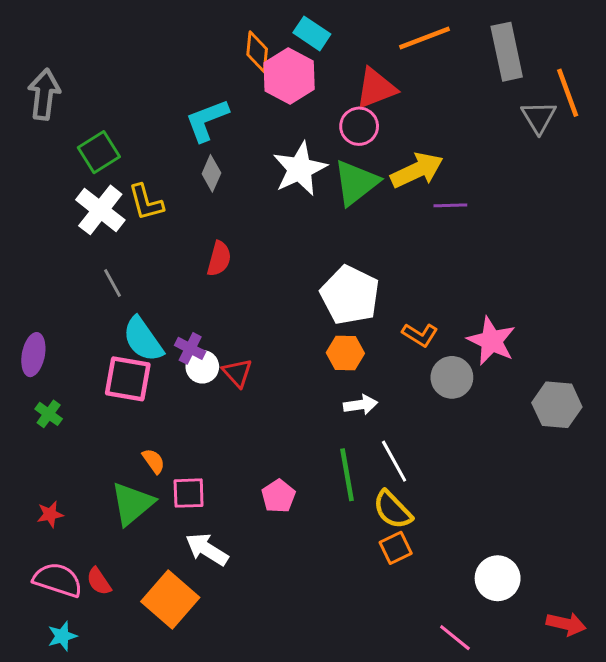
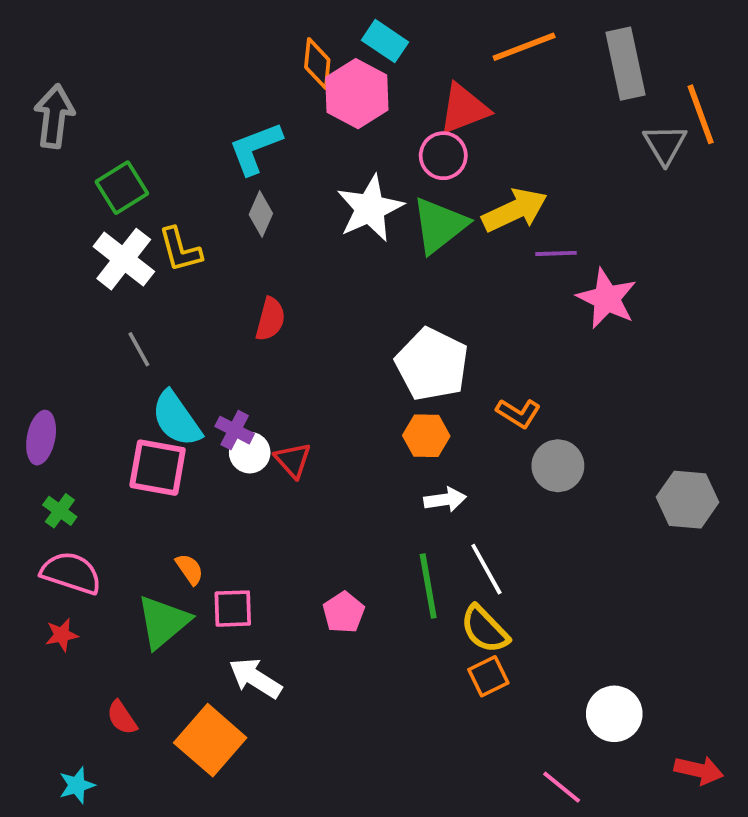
pink star: (491, 341) -> (607, 299), moved
pink semicircle: (58, 580) -> (71, 573), moved

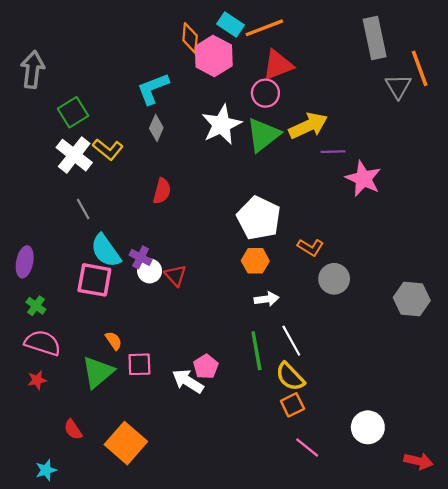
orange line: (524, 47) -> (264, 28), moved
yellow L-shape: (180, 250) -> (108, 149), turned -36
white arrow: (255, 678) -> (188, 381), moved
pink line: (562, 787) -> (307, 448), moved

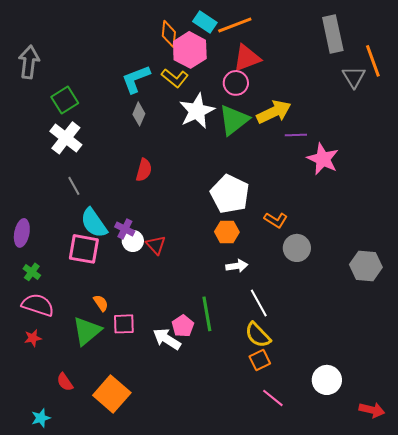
yellow L-shape: (108, 149) -> (175, 78), moved
green line: (256, 351) -> (207, 314), moved

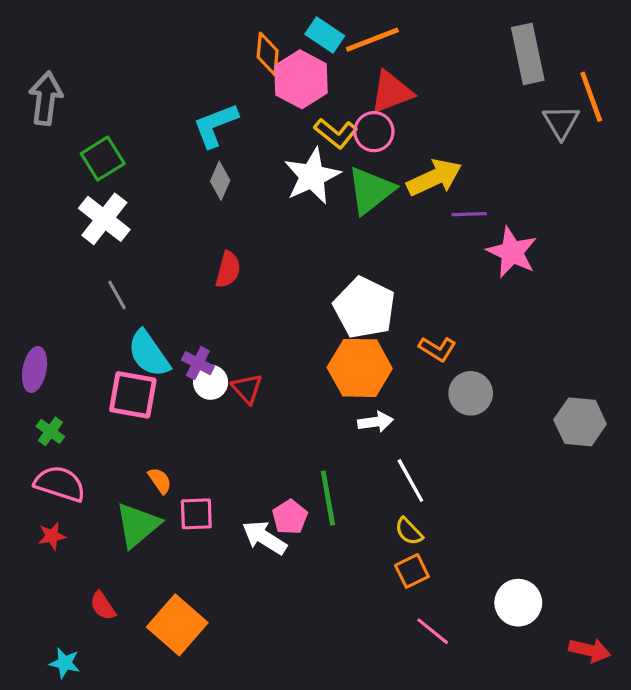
yellow L-shape: (175, 78) -> (336, 133), moved
orange hexagon: (227, 232) -> (360, 368), size x1.6
yellow semicircle: (258, 335) -> (409, 531), size x0.7
cyan star: (41, 418) -> (65, 663), turned 30

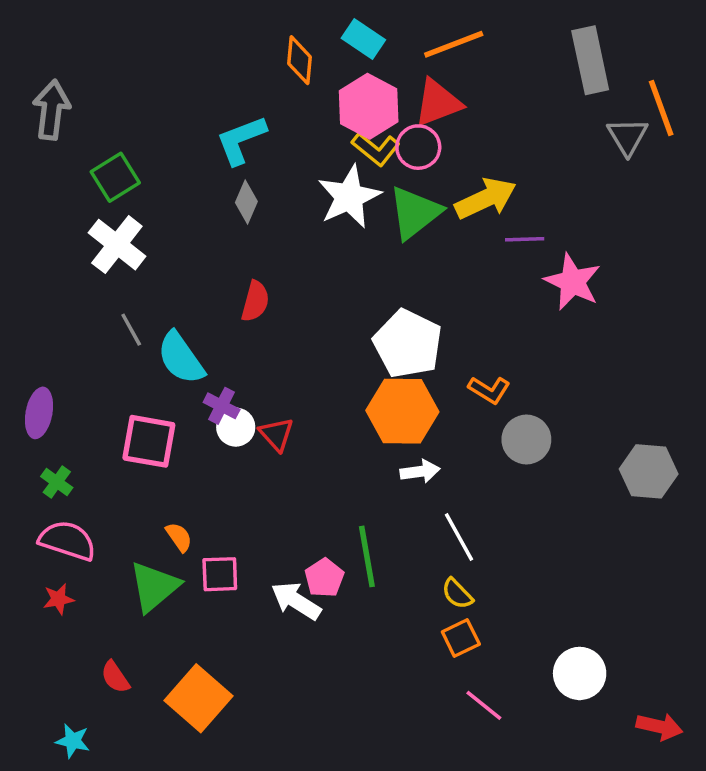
orange line: (372, 40) -> (454, 44), moved
pink hexagon: (301, 79) -> (369, 106), moved
cyan semicircle: (149, 354) -> (181, 358), moved

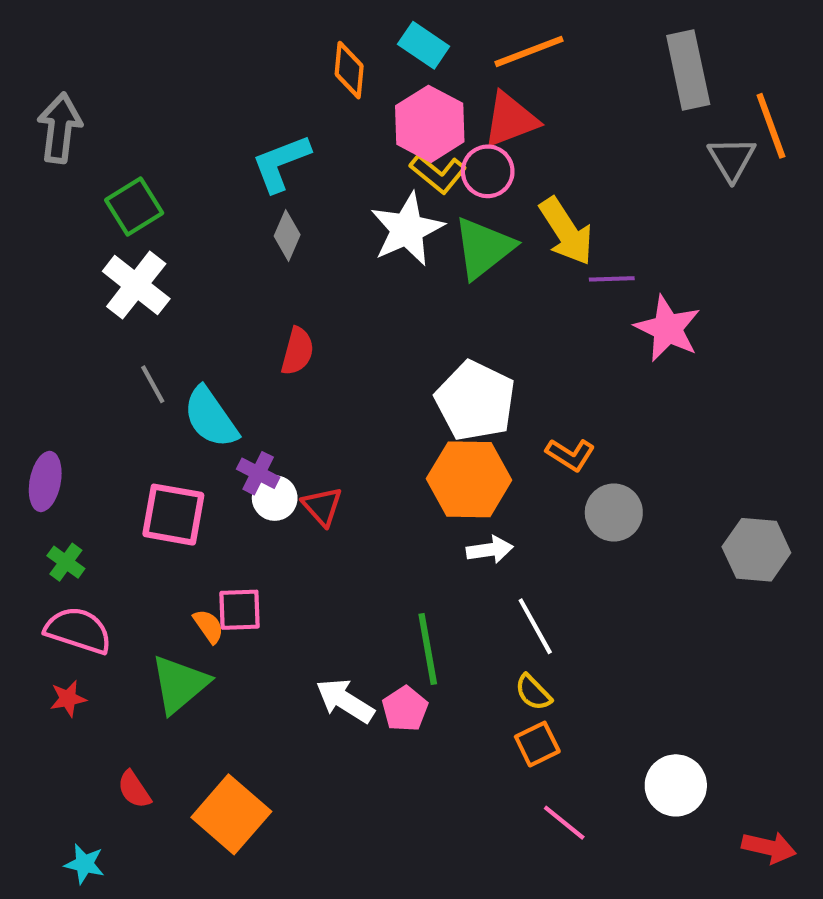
yellow arrow: (486, 198) -> (566, 231), turned 82
pink square: (220, 574) -> (240, 610), moved
pink pentagon: (324, 578) -> (405, 709), moved

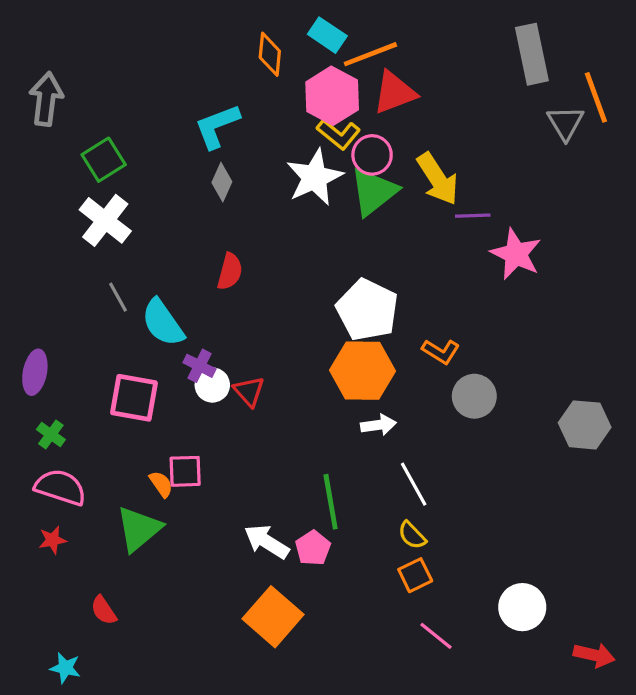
orange line: (529, 51) -> (370, 54), moved
pink circle: (488, 171) -> (372, 155), moved
orange square: (231, 814) -> (273, 617), moved

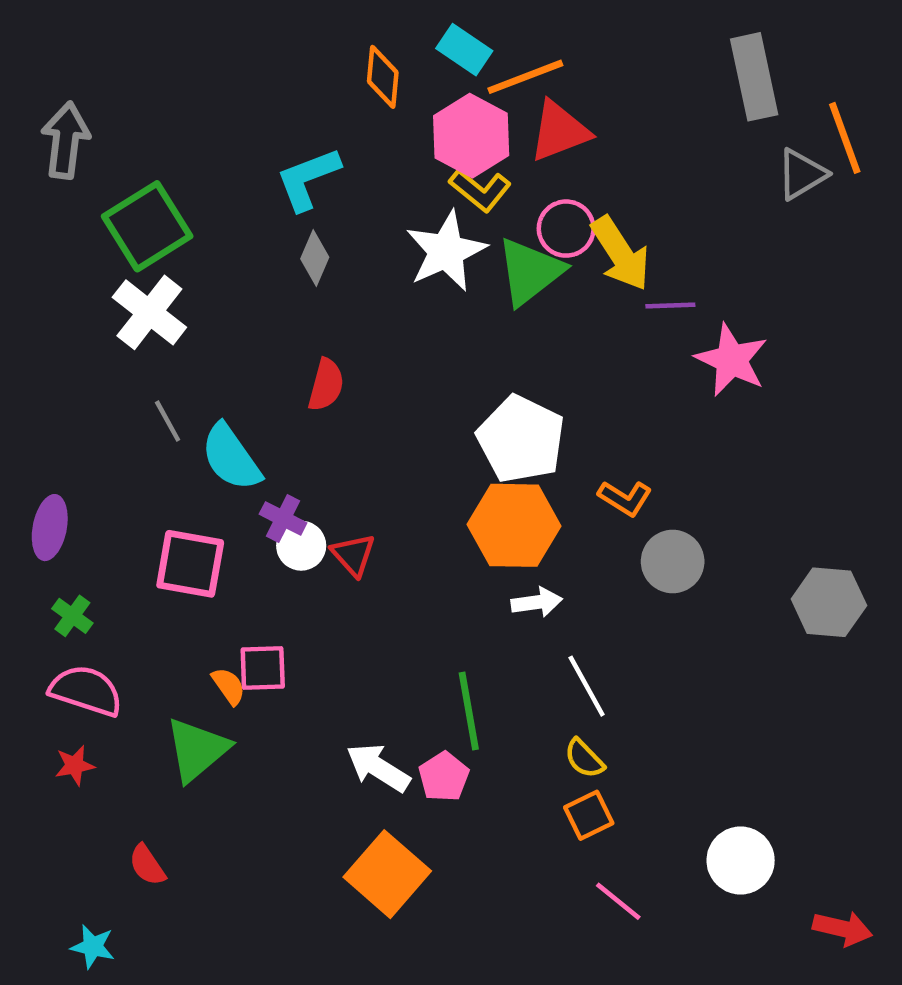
gray triangle: (565, 123) -> (802, 174), turned 30
pink circle: (372, 155) -> (566, 229), moved
green square: (104, 160) -> (147, 226), size x1.4

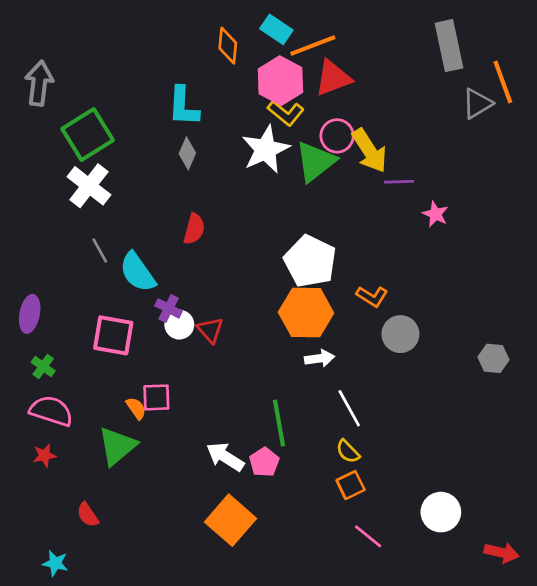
cyan L-shape: (308, 179) -> (183, 106), turned -66
pink star: (731, 360) -> (435, 214), size x0.6
gray hexagon: (829, 602) -> (493, 358), size x0.7

